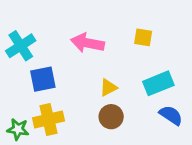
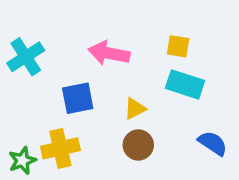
blue square: (43, 79) -> (78, 98), moved
cyan rectangle: (158, 83) -> (185, 84), moved, turned 40
green star: (18, 129) -> (22, 161), turned -30

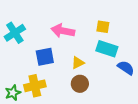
blue semicircle: (213, 143) -> (126, 68), moved

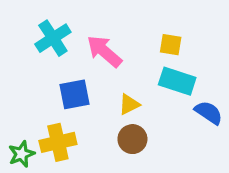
pink arrow: (63, 31) -> (104, 51), turned 30
cyan cross: (15, 33) -> (53, 38), moved

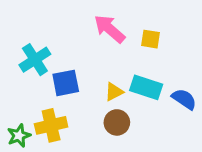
cyan cross: (53, 38) -> (35, 60), moved
pink arrow: (104, 51) -> (110, 29), moved
cyan rectangle: (177, 81) -> (146, 87), moved

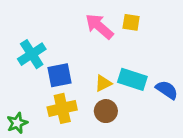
yellow square: (151, 39) -> (131, 22), moved
yellow cross: (51, 125) -> (62, 108), moved

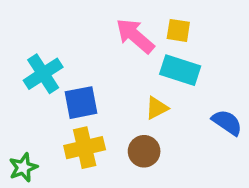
cyan rectangle: (132, 79) -> (180, 70), moved
yellow triangle: (103, 83) -> (157, 108), moved

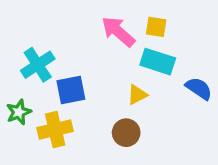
blue semicircle: (227, 122) -> (199, 88), moved
yellow cross: (85, 148) -> (55, 130), moved
green star: (23, 167) -> (19, 112), moved

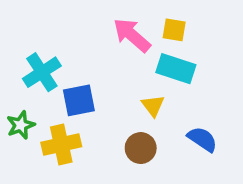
blue semicircle: (199, 88) -> (202, 139), moved
yellow triangle: (137, 95) -> (153, 106), turned -40

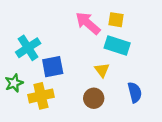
blue semicircle: (202, 139) -> (135, 92), turned 42

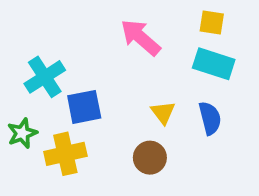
yellow square: (116, 20) -> (212, 22), moved
cyan rectangle: (117, 45) -> (214, 64), moved
blue semicircle: (135, 92) -> (210, 118), moved

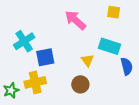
cyan rectangle: (214, 64) -> (110, 46), moved
blue semicircle: (210, 118) -> (127, 66), moved
green star: (22, 133) -> (11, 90), moved

